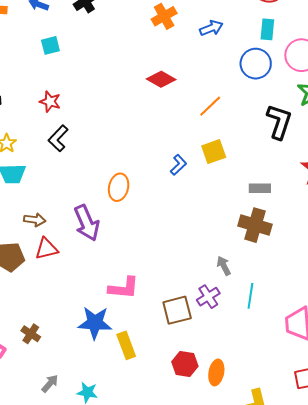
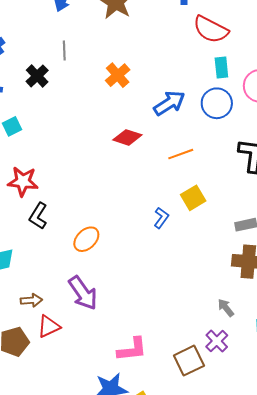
blue arrow: (211, 28) -> (169, 103), moved, size x1.4
red star: (50, 102) -> (23, 181), size x1.4
orange line: (210, 106) -> (181, 154), turned 35
orange ellipse: (119, 187) -> (86, 239), moved, turned 44

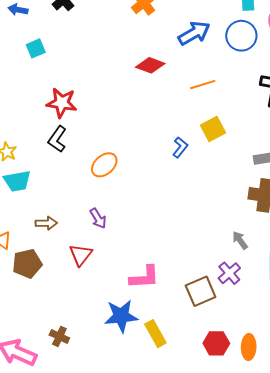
red star: (23, 181) -> (62, 103), moved
purple arrow: (83, 293) -> (98, 218), size x0.6
red triangle: (49, 326) -> (81, 255), moved, turned -30

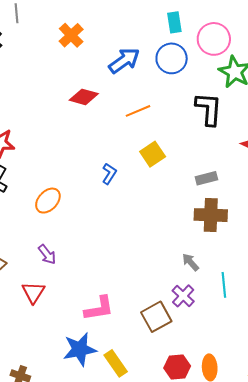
blue L-shape: (180, 147) -> (109, 174), moved

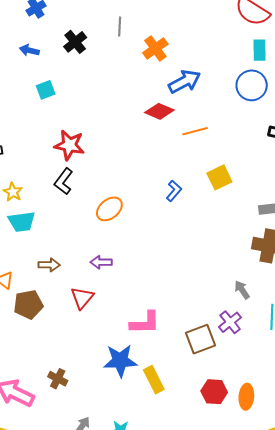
gray line: (17, 13) -> (120, 27), moved
blue arrow: (124, 61) -> (184, 82), moved
orange line: (138, 111) -> (195, 131), moved
purple arrow: (47, 254) -> (101, 262), turned 120

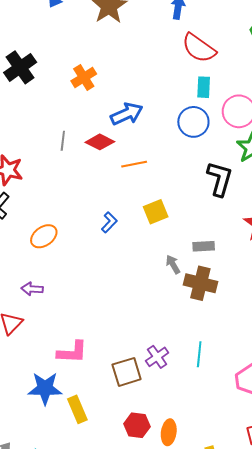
gray line: (120, 27) -> (63, 141), moved
black cross: (75, 42) -> (20, 67), size x1.4
orange cross: (155, 48) -> (84, 77), moved
gray arrow: (242, 290) -> (173, 264), moved

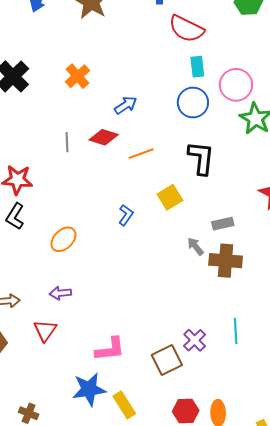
blue arrow: (127, 114) -> (126, 105), size x0.7
black L-shape: (220, 179) -> (201, 158), moved

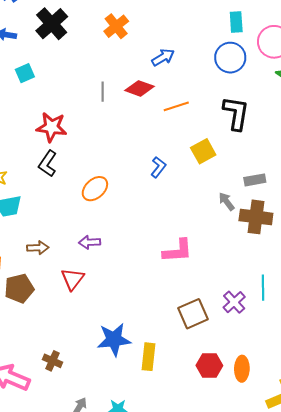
purple cross: (195, 340) -> (234, 302), moved
pink L-shape: (110, 349) -> (178, 251), moved
yellow rectangle: (124, 405) -> (148, 357), turned 36

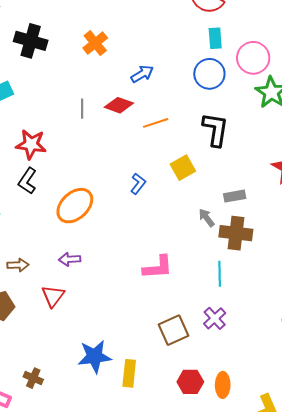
black cross: (52, 24) -> (31, 41), turned -32
orange ellipse: (95, 189) -> (75, 206), size x1.4
cyan line: (263, 288) -> (220, 274), moved

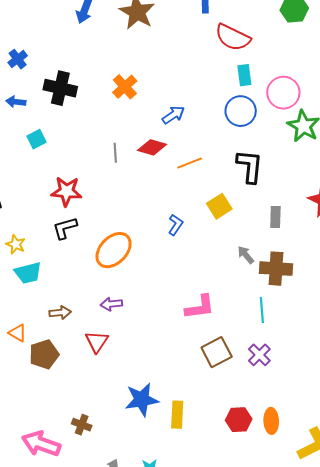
black L-shape: (27, 181) -> (65, 228), turned 44
gray rectangle: (235, 196) -> (275, 217), moved, turned -75
brown square: (174, 330) -> (217, 352), moved

